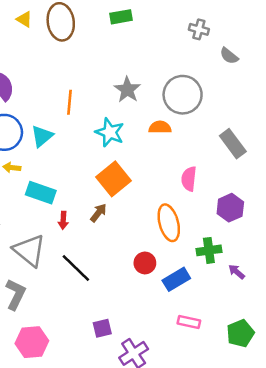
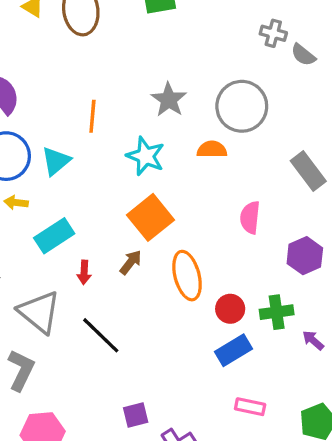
gray cross: (199, 29) -> (273, 33), moved
cyan rectangle: (41, 193) -> (54, 236), turned -52
orange ellipse: (169, 223) -> (187, 276), moved
red circle: (145, 263) -> (230, 309), moved

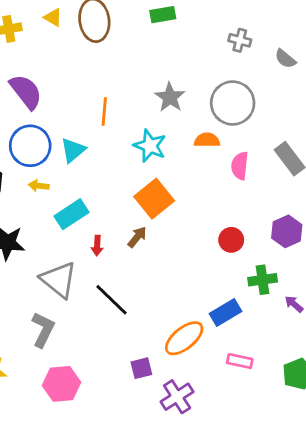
gray cross: (273, 33) -> (240, 40), moved
pink semicircle: (250, 217) -> (240, 166), moved
orange ellipse: (187, 276) -> (184, 338), moved, turned 66
red circle: (230, 309) -> (231, 240), moved

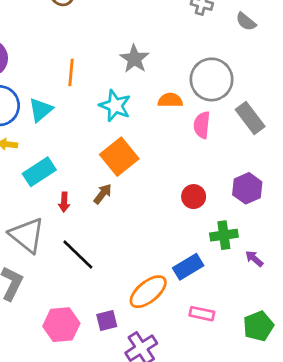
gray circle: (233, 103) -> (212, 79), moved
pink hexagon: (62, 384) -> (61, 325), moved

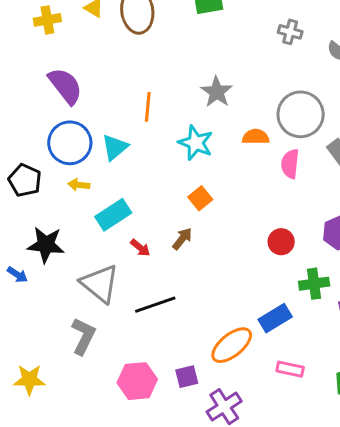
orange square: (119, 157) -> (200, 198), size x0.6
red arrow: (64, 202) -> (140, 248), turned -54
black line: (78, 254) -> (155, 305), turned -63

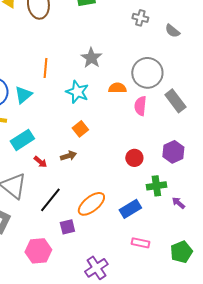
brown arrow: (182, 239) -> (68, 156), turned 35
black line: (155, 305) -> (50, 200), turned -32
orange ellipse: (232, 345) -> (91, 204), moved
purple square: (187, 377) -> (67, 227), moved

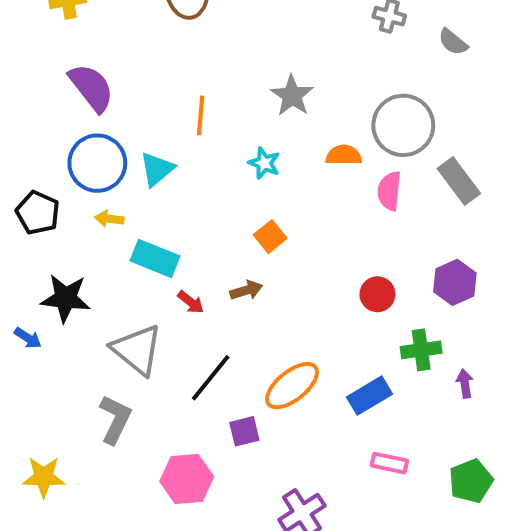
cyan star: (77, 92) -> (264, 163), size x0.7
cyan rectangle: (22, 140) -> (155, 258), turned 55
purple arrow: (178, 203) -> (465, 384), turned 40

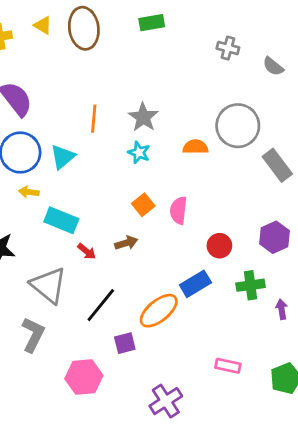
gray star: (292, 96) -> (143, 117), moved
pink semicircle: (389, 191) -> (178, 210), moved
blue rectangle: (370, 396) -> (195, 284), moved

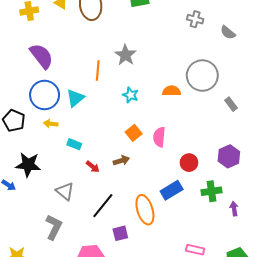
gray star: (143, 117) -> (125, 55), moved
gray rectangle: (277, 165) -> (231, 104), size x0.6
cyan rectangle: (61, 220) -> (74, 144), size x0.6
gray triangle: (49, 285) -> (65, 191), size x0.7
orange ellipse: (159, 311) -> (145, 210), turned -68

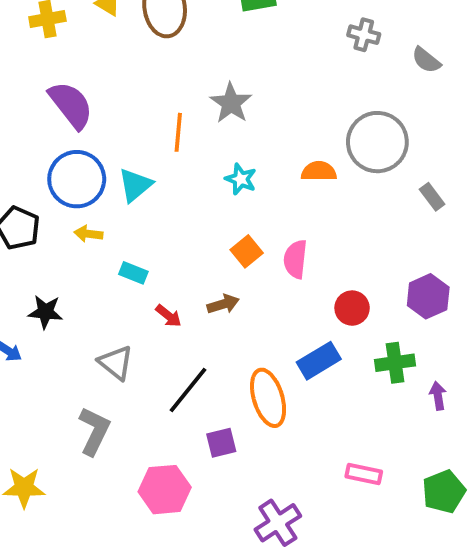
black star: (28, 165) -> (45, 312), size x0.7

